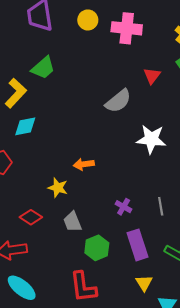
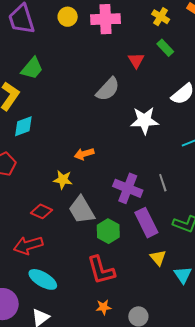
purple cross: (124, 207) -> (128, 188), size x1.8
gray trapezoid: (72, 222) -> (82, 210), size x1.4

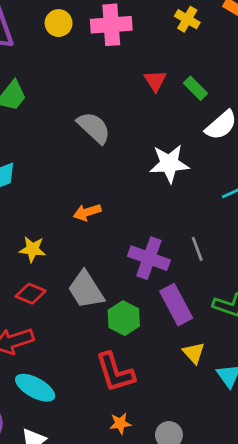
green rectangle: (165, 48) -> (196, 88), moved
gray semicircle: (108, 89) -> (94, 128), moved, turned -88
yellow star: (63, 180) -> (32, 249), moved

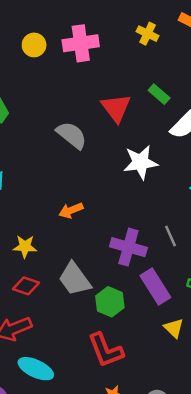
red triangle: (155, 81) -> (116, 108), moved, size x1.5

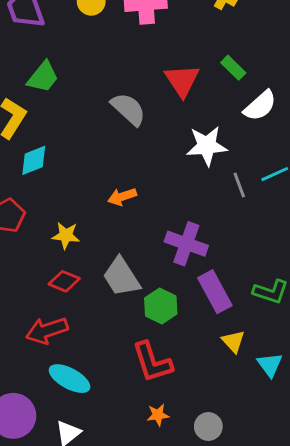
gray line: (171, 236) -> (239, 185), moved

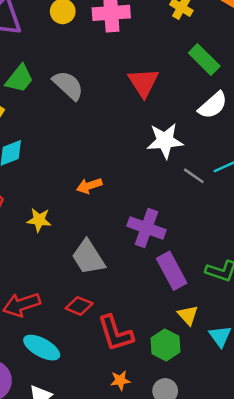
green rectangle: (233, 68) -> (204, 59), moved, size x1.4
gray semicircle: (128, 109) -> (68, 85), moved
gray line: (239, 185) -> (194, 176), turned -35
red diamond: (64, 281) -> (79, 306), moved
green hexagon: (161, 306) -> (165, 345), moved

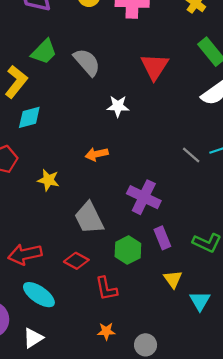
white star: (165, 141) -> (118, 106), moved, size x0.7
purple rectangle: (172, 271) -> (162, 238), size x0.7
red L-shape: (115, 333) -> (106, 289), size x0.7
green hexagon: (165, 345) -> (128, 250), moved

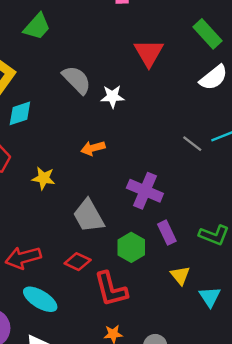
green trapezoid: (44, 52) -> (37, 27), moved
gray semicircle: (87, 62) -> (77, 80), moved
red L-shape: (106, 289) -> (111, 289), size x1.4

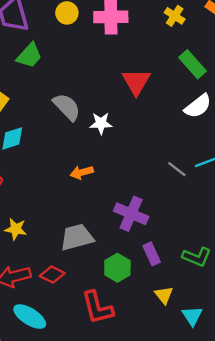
yellow star: (44, 178) -> (16, 229), moved
gray trapezoid: (89, 216) -> (77, 237), turned 104
red diamond: (78, 262) -> (52, 275), moved

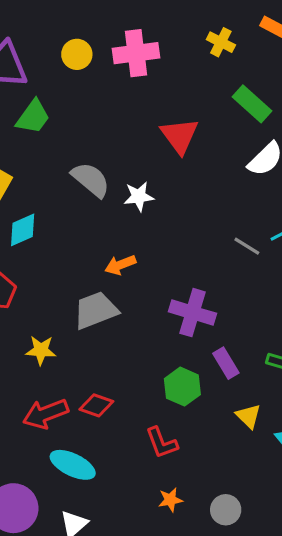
gray trapezoid: (77, 237) -> (96, 310), moved
red L-shape: (97, 308) -> (161, 443), size x0.7

